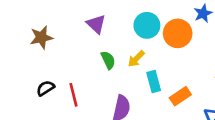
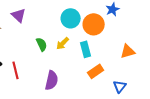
purple triangle: (96, 24) -> (19, 15), moved
cyan rectangle: (154, 81) -> (86, 49), moved

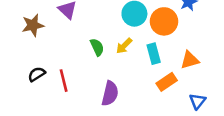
orange triangle: (128, 51) -> (190, 60), moved

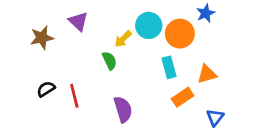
yellow arrow: (124, 46) -> (123, 39), moved
purple semicircle: (110, 93) -> (123, 109), turned -30

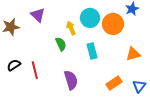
yellow arrow: (123, 39) -> (71, 28), turned 112
cyan rectangle: (169, 67) -> (92, 51), moved
orange rectangle: (183, 97) -> (114, 83), moved

